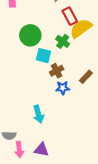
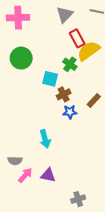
green circle: (30, 35) -> (21, 58), moved
pink arrow: (19, 150) -> (25, 175), turned -133

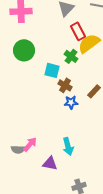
brown cross: (64, 94) -> (65, 85), turned -32
cyan arrow: (45, 139) -> (68, 146), moved
pink arrow: (25, 175) -> (30, 144), moved

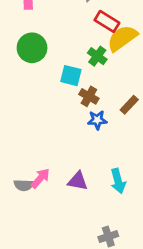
red rectangle: (78, 31) -> (107, 21), turned -30
cyan arrow: (68, 146) -> (118, 181), moved
purple triangle: (50, 163) -> (78, 181), moved

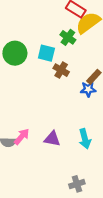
green circle: (32, 48) -> (15, 53), moved
blue star: (97, 120) -> (88, 89), moved

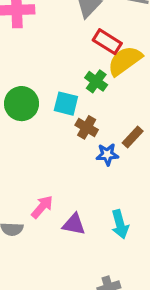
blue star: (88, 89) -> (107, 154), moved
pink arrow: (22, 137) -> (42, 207), moved

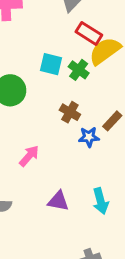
cyan square: (66, 104) -> (51, 64), moved
pink arrow: (42, 207) -> (29, 156), moved

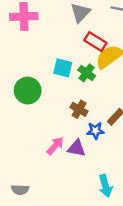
pink arrow: (29, 156) -> (55, 146), moved
purple triangle: (58, 201) -> (77, 148), moved

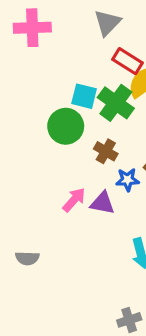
green cross: (87, 73) -> (116, 103), size x1.5
green circle: (28, 90) -> (66, 126), moved

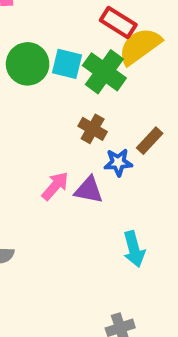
green circle: (66, 126) -> (28, 64), moved

